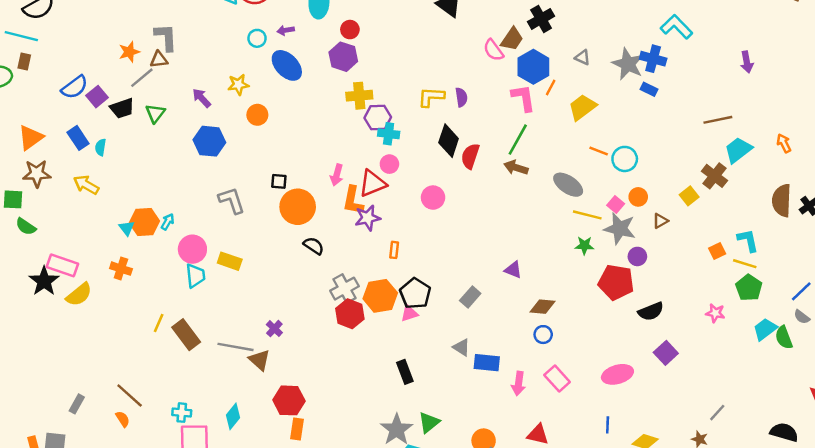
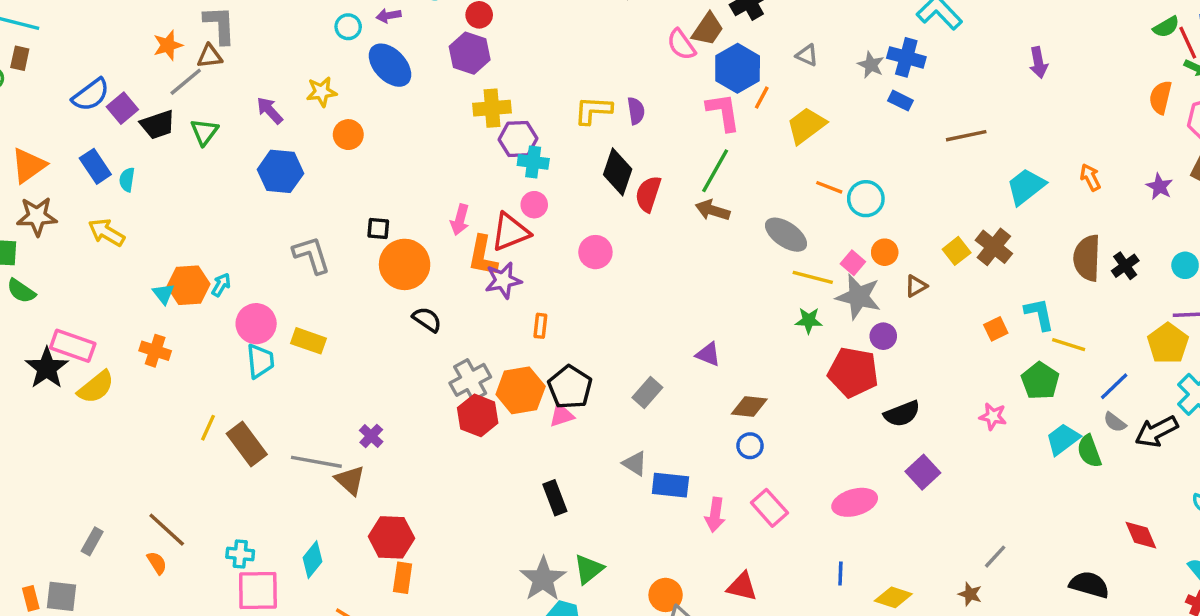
gray star: (628, 64) -> (871, 65), size x0.6
brown line: (718, 120) -> (966, 136), moved
brown cross: (714, 176) -> (994, 247), moved
yellow line: (745, 264) -> (1069, 345), moved

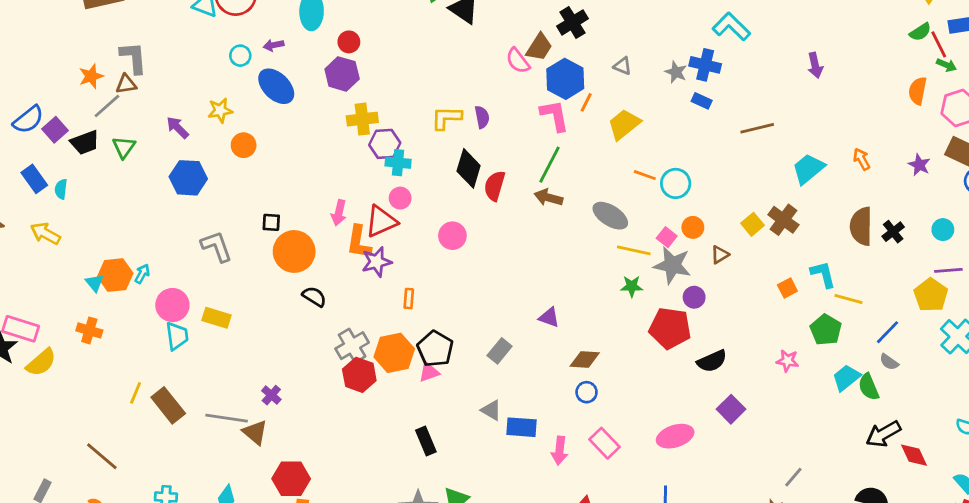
black arrow: (1156, 431) -> (883, 434), moved
brown line: (167, 530) -> (102, 456), moved

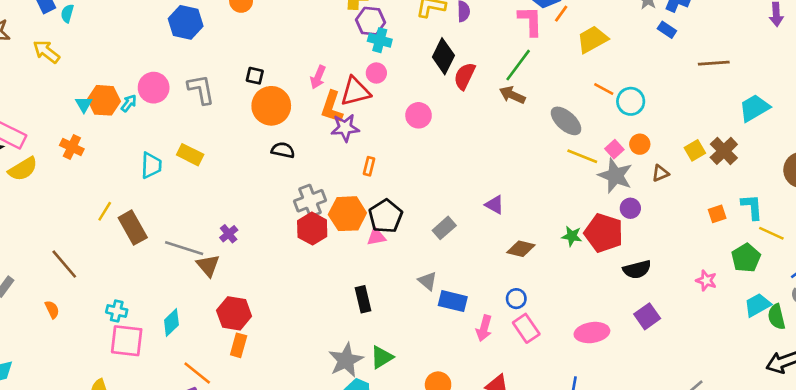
green star: (632, 286) -> (572, 236), moved
black semicircle: (314, 297) -> (283, 150), turned -30
pink circle: (172, 305) -> (154, 88), moved
blue circle: (587, 392) -> (516, 299), moved

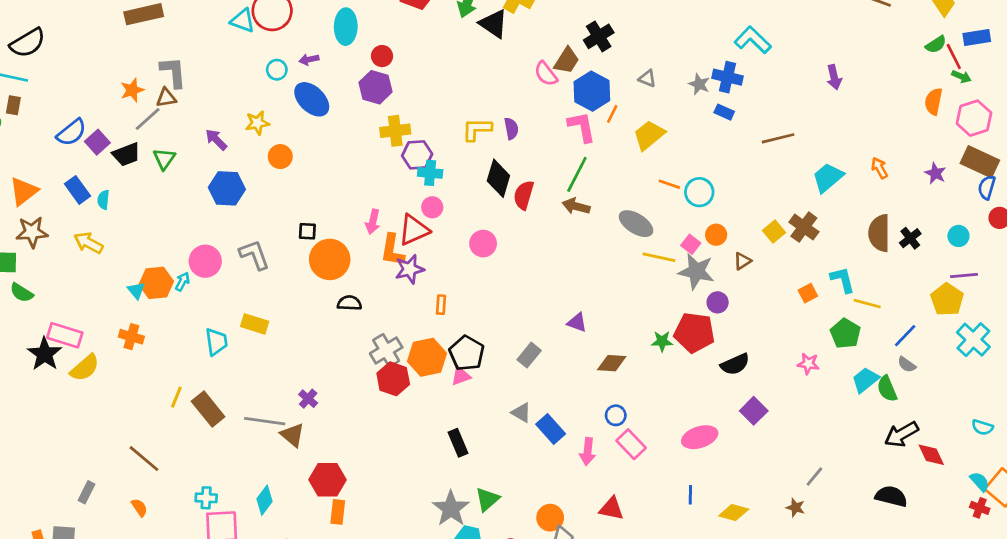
blue rectangle: (453, 301) -> (551, 429), turned 44

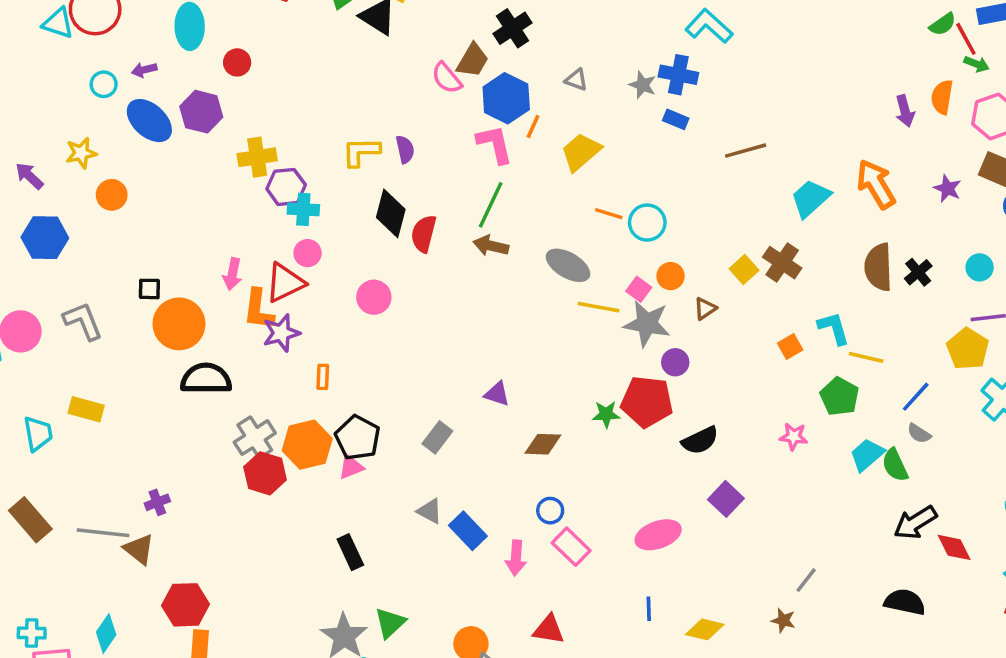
purple arrow: (834, 77) -> (905, 111), moved
purple hexagon: (376, 87) -> (201, 112), moved
orange arrow: (879, 168) -> (876, 184), size x1.8
black semicircle: (349, 303) -> (206, 379), size x1.6
purple cross: (308, 399) -> (157, 502), turned 30

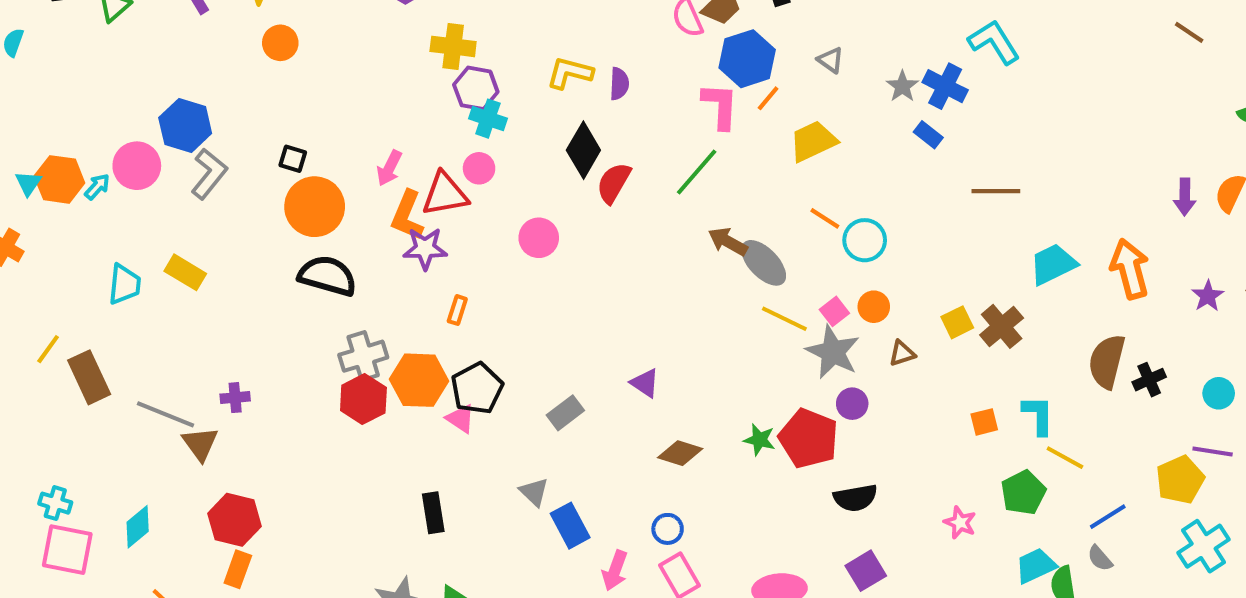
blue hexagon: (45, 238) -> (185, 125), moved
brown arrow: (491, 246) -> (728, 242), moved
gray L-shape: (83, 321) -> (209, 174), turned 45
pink triangle: (351, 467) -> (461, 419), turned 40

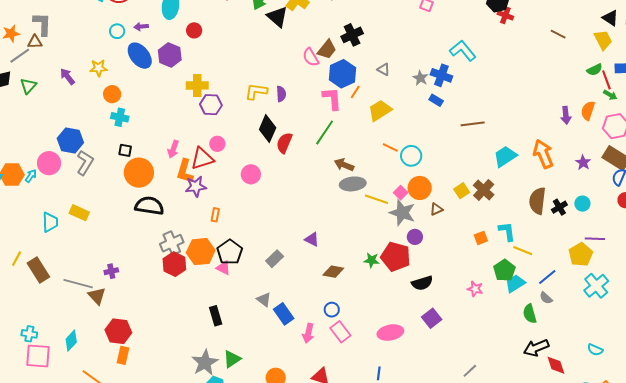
cyan cross: (488, 119) -> (120, 117), moved
gray ellipse: (764, 263) -> (353, 184), moved, turned -45
orange circle: (874, 307) -> (420, 188), size x1.5
cyan circle: (1219, 393) -> (582, 204), moved
cyan trapezoid: (1036, 566) -> (515, 283), moved

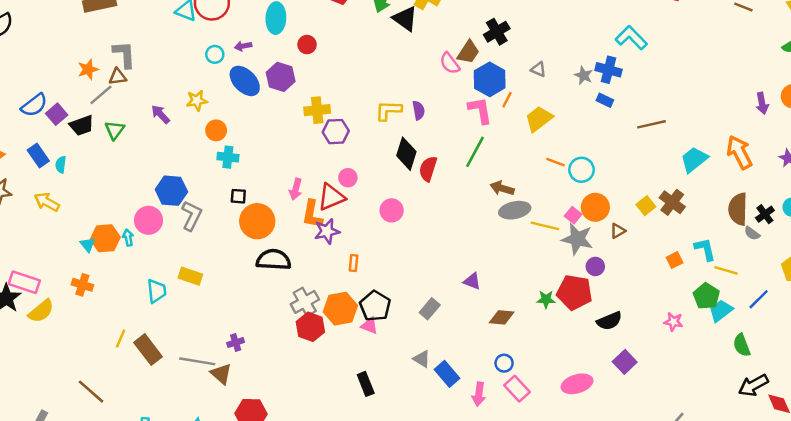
cyan arrow: (31, 176) -> (128, 238), turned -40
gray semicircle: (546, 298) -> (752, 233), moved

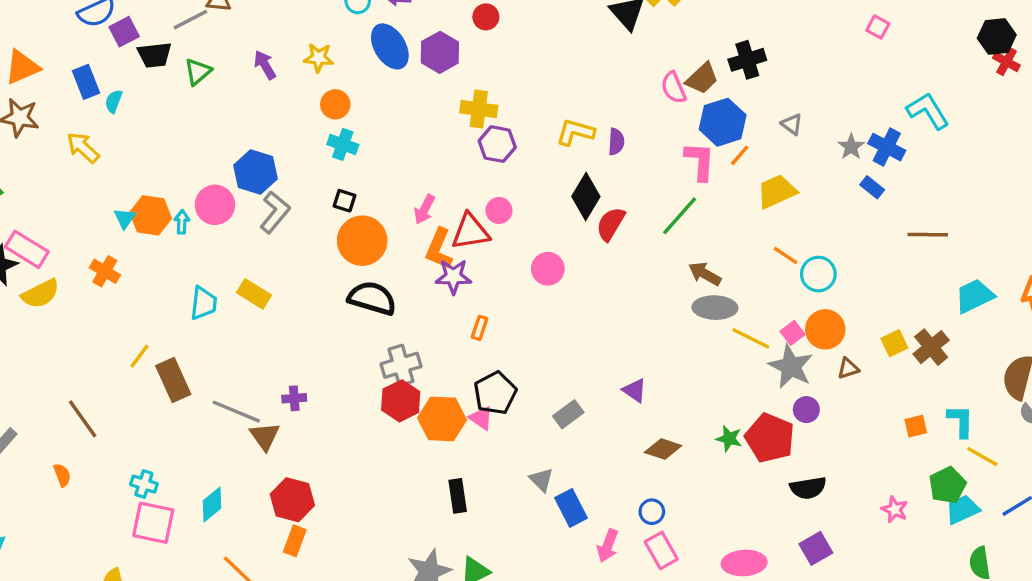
orange hexagon: (340, 309) -> (442, 419), moved

